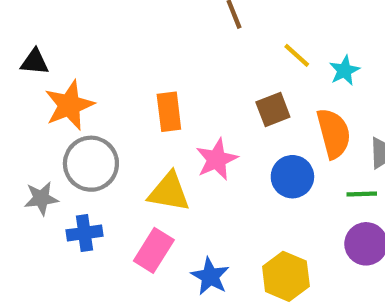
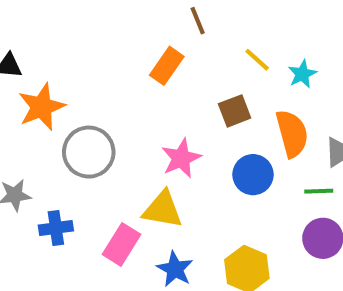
orange rectangle: (169, 112) -> (167, 66), moved, turned 42
gray circle: (91, 164) -> (89, 152), moved
yellow triangle: (169, 192) -> (163, 210), moved

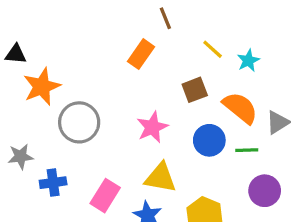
orange semicircle: (292, 134) -> (240, 108), turned -36
green line: (319, 191) -> (247, 150), moved
yellow triangle: (163, 210) -> (161, 178), moved

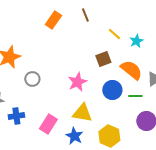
orange rectangle: (141, 54) -> (53, 20), moved
gray circle: (79, 122) -> (32, 79), size x0.6

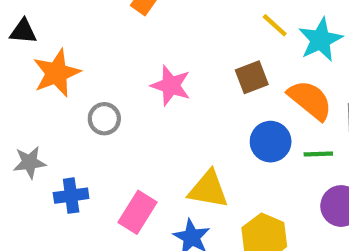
cyan star: (136, 41) -> (320, 40), size x1.5
pink star: (77, 82) -> (171, 85), moved, turned -30

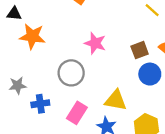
orange star: (57, 73) -> (32, 36), turned 30
brown square: (252, 77) -> (140, 50), moved
gray circle: (104, 119) -> (71, 73), moved, size x1.5

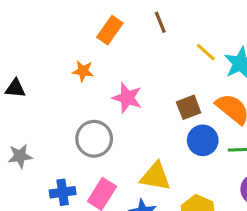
black triangle: (14, 14) -> (15, 88), moved
orange star: (32, 36) -> (83, 71), moved, size x0.6
blue cross: (40, 104) -> (63, 192), moved

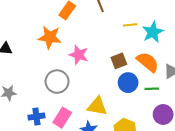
yellow line: (206, 52) -> (130, 25), turned -48
orange star: (83, 71) -> (50, 37), size x1.6

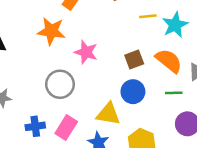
blue circle: (128, 83) -> (133, 92), moved

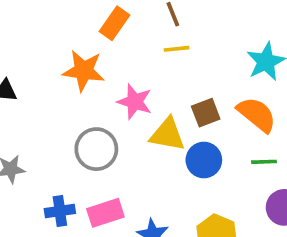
yellow line: (148, 16) -> (177, 49), moved
yellow triangle: (108, 114) -> (167, 134), moved
pink rectangle: (66, 128) -> (105, 213), turned 40

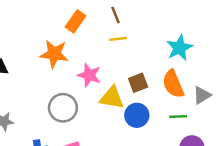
orange semicircle: (257, 114) -> (173, 84), turned -152

